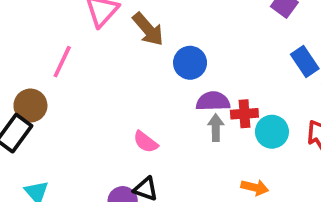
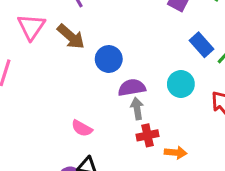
red cross: (244, 114) -> (148, 135), moved
cyan circle: (272, 132) -> (181, 84), moved

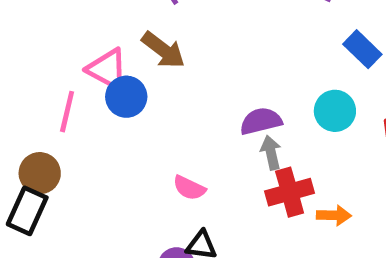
pink triangle: (31, 27) -> (107, 69), moved, turned -32
blue circle: (109, 59) -> (126, 97), moved
red cross: (148, 135) -> (290, 192), size x1.4

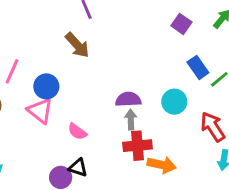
pink triangle: (107, 69) -> (40, 111), moved
blue circle: (126, 97) -> (46, 86), moved
orange arrow: (334, 215) -> (162, 165), size x1.4

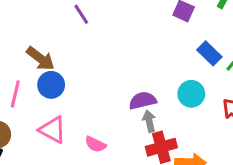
brown arrow: (77, 45) -> (40, 59), moved
blue circle: (46, 86) -> (51, 85), moved

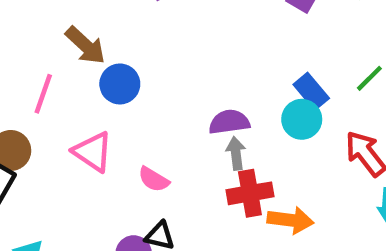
blue rectangle: (209, 53) -> (311, 91), moved
blue circle: (51, 85) -> (120, 84), moved

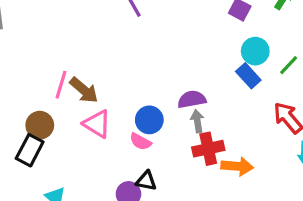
brown arrow: (85, 45) -> (84, 90), moved
blue circle: (120, 84) -> (149, 120), moved
cyan circle: (302, 119) -> (255, 51), moved

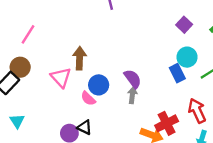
pink line: (61, 85) -> (28, 34), moved
brown arrow: (84, 90) -> (79, 58), moved, turned -145
purple semicircle: (192, 99) -> (133, 79), turned 48
red cross: (208, 149) -> (167, 123), moved, turned -30

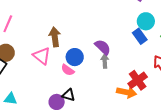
cyan triangle: (17, 121) -> (11, 99), turned -40

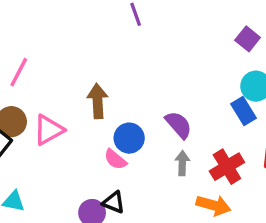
pink triangle: (42, 56) -> (49, 130), moved, turned 48
gray arrow: (105, 61) -> (182, 163), moved
red cross: (138, 80) -> (227, 167), moved

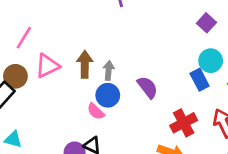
pink triangle: (49, 130) -> (47, 66), moved
gray arrow: (182, 163) -> (109, 71), moved

